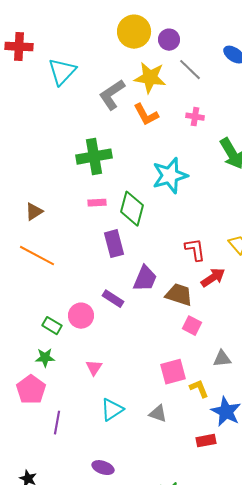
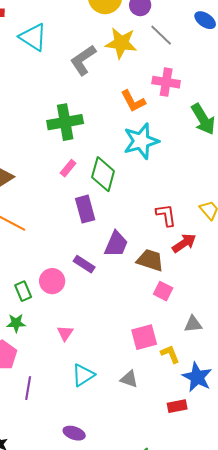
cyan triangle: (62, 72) -> (33, 37), turned -40
orange L-shape: (146, 115) -> (133, 101), moved
pink cross: (195, 117) -> (166, 82), size x1.5
pink rectangle: (97, 203) -> (68, 168), turned -48
green rectangle: (52, 326) -> (23, 291), turned 36

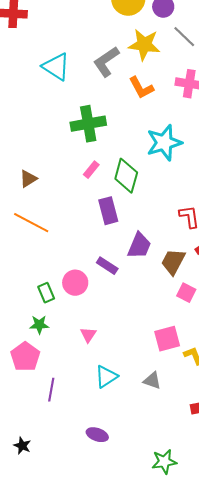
cyan triangle: (33, 37) -> (56, 67), moved
orange L-shape: (133, 101) -> (141, 88), moved
brown trapezoid: (150, 260) -> (173, 262), turned -80

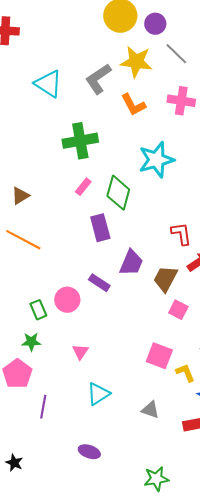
pink square: (167, 339) -> (159, 356), turned 36
gray triangle: (152, 381) -> (150, 410), moved

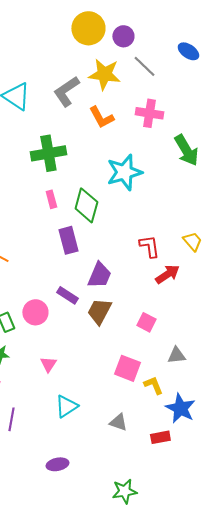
pink rectangle: (83, 187) -> (51, 199), turned -54
brown trapezoid: (165, 279) -> (99, 311), moved
purple ellipse: (89, 452) -> (57, 464), turned -30

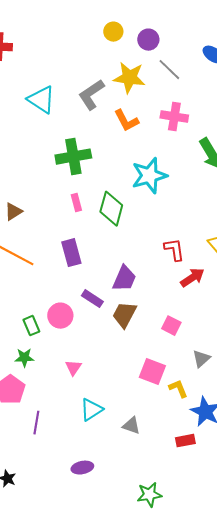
yellow circle: (88, 28) -> (113, 32), size x0.6
purple rectangle: (68, 240) -> (71, 253), moved
gray triangle: (176, 355) -> (201, 359), turned -36
gray triangle: (118, 422) -> (131, 426), moved

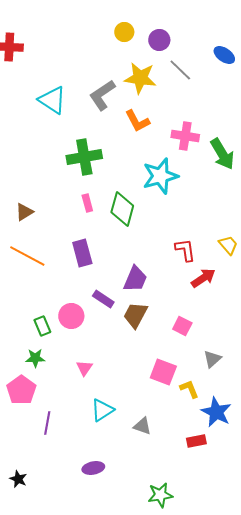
pink cross: (174, 117) -> (185, 136), moved

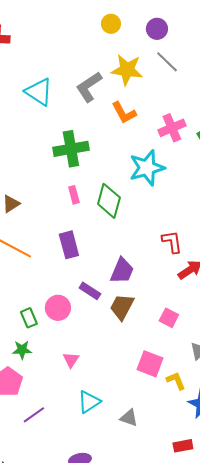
purple circle: (159, 40) -> (157, 29), moved
pink cross: (185, 136) -> (172, 128), turned -32
purple line: (47, 423) -> (34, 415), turned 45
red rectangle: (196, 441) -> (183, 446), moved

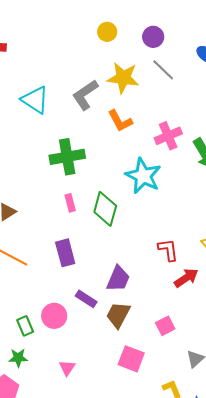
cyan star: (147, 168) -> (143, 176), turned -30
pink square: (169, 318) -> (165, 326), turned 36
pink square: (150, 364) -> (131, 359), moved

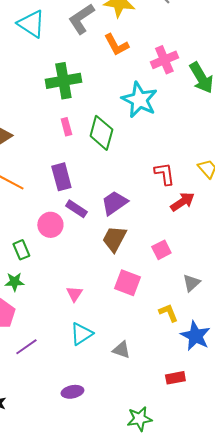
purple trapezoid: (118, 279) -> (114, 203), turned -148
purple rectangle: (86, 299) -> (76, 209), moved
pink circle: (54, 316) -> (50, 225), moved
pink triangle: (67, 368) -> (74, 294), moved

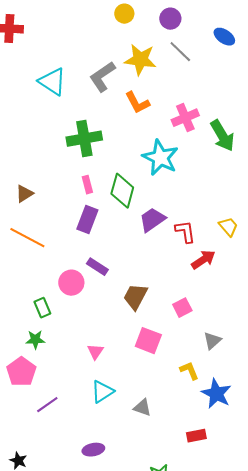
purple rectangle: (61, 177) -> (87, 220), moved, turned 36
purple trapezoid: (114, 203) -> (152, 220), moved

